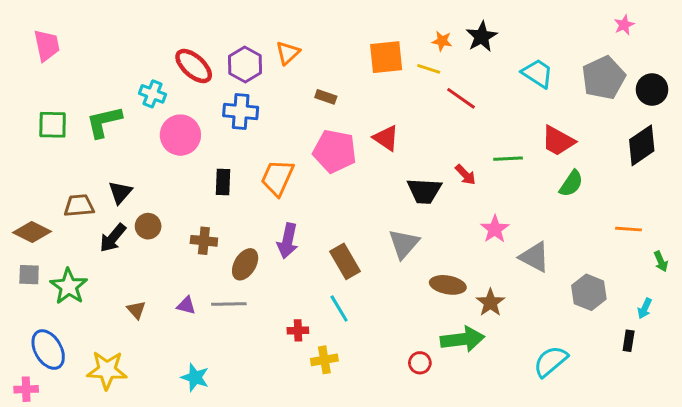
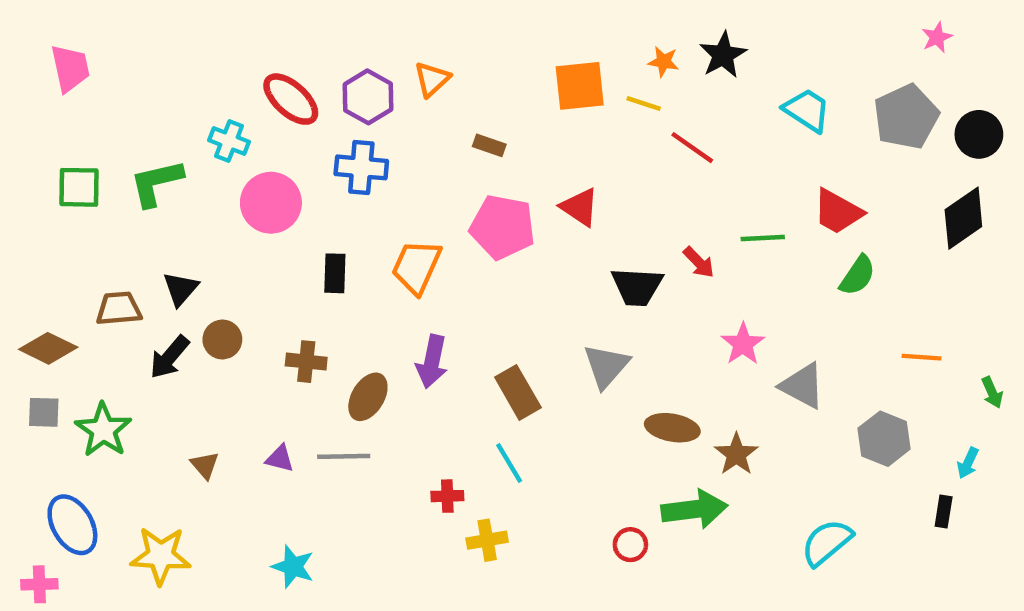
orange line: (629, 229) -> (922, 357), moved

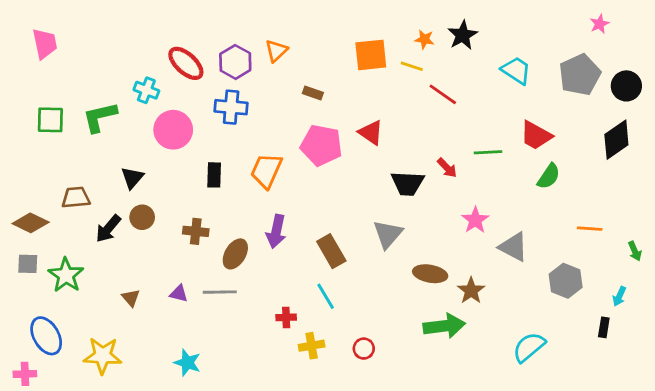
black triangle: (180, 289) -> (132, 178), moved
red circle: (630, 545) -> (364, 349), moved

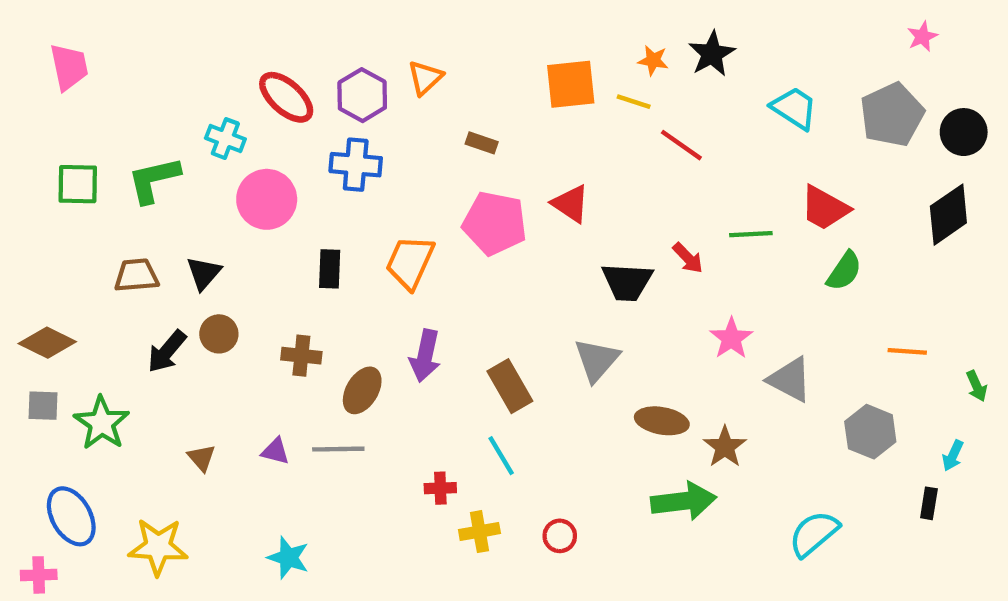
brown trapezoid: (76, 197) -> (136, 275), moved

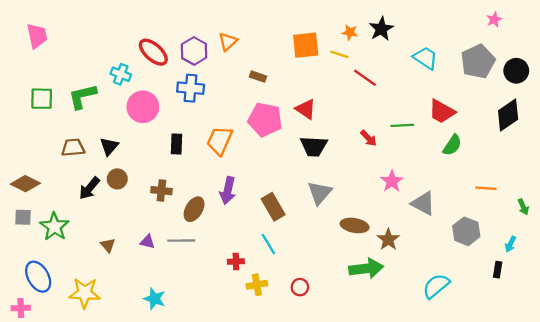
black trapezoid: (627, 282) -> (314, 146), moved

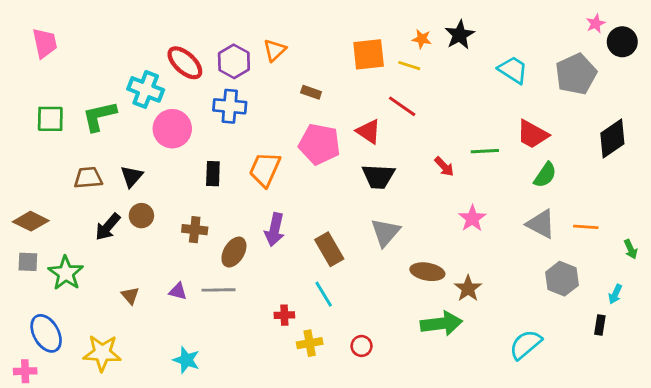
black circle: (516, 71) -> (622, 42), moved
cyan cross: (121, 74) -> (146, 89), size x1.4
red line: (365, 78) -> (402, 106), moved
gray triangle: (423, 203) -> (541, 224), moved

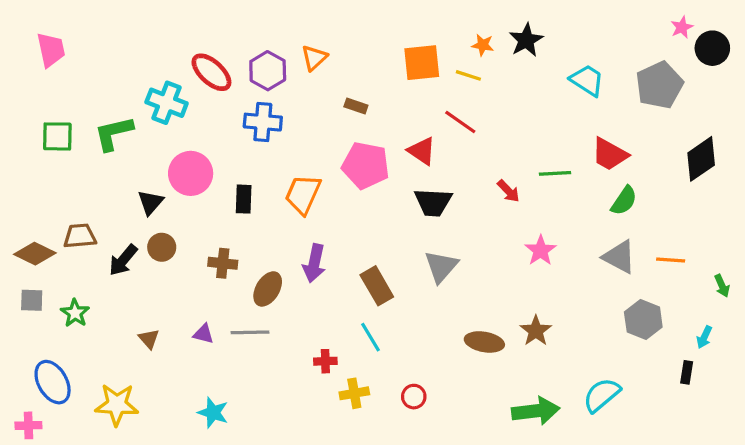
pink circle: (172, 129) -> (191, 173), moved
brown trapezoid: (88, 178) -> (80, 236), moved
brown ellipse: (427, 272) -> (484, 342), moved
green star: (66, 273) -> (75, 313), size x0.7
green arrow: (441, 324) -> (536, 411), moved

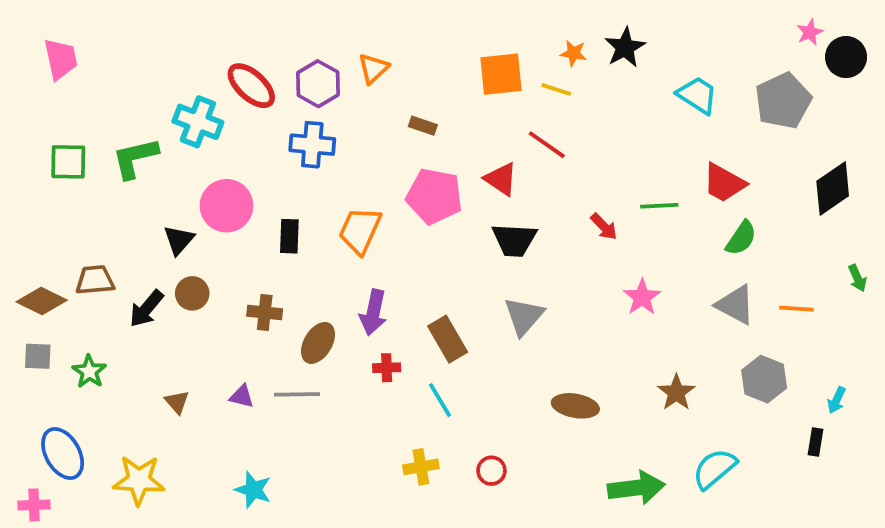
green arrow: (722, 286) -> (857, 278), moved
brown star: (536, 331) -> (676, 392), moved
red cross: (325, 361) -> (387, 368), moved

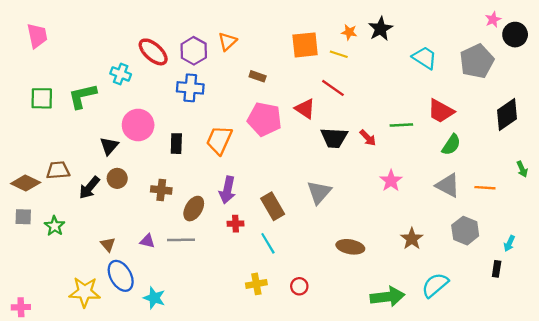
cyan cross: (198, 122) -> (121, 74), size x0.7
black trapezoid: (514, 240) -> (334, 138), moved
blue ellipse: (63, 453) -> (121, 276), moved

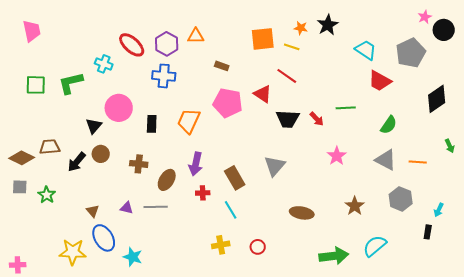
orange triangle: (227, 41) -> (196, 36), turned 42
red trapezoid: (441, 111) -> (380, 81), moved

